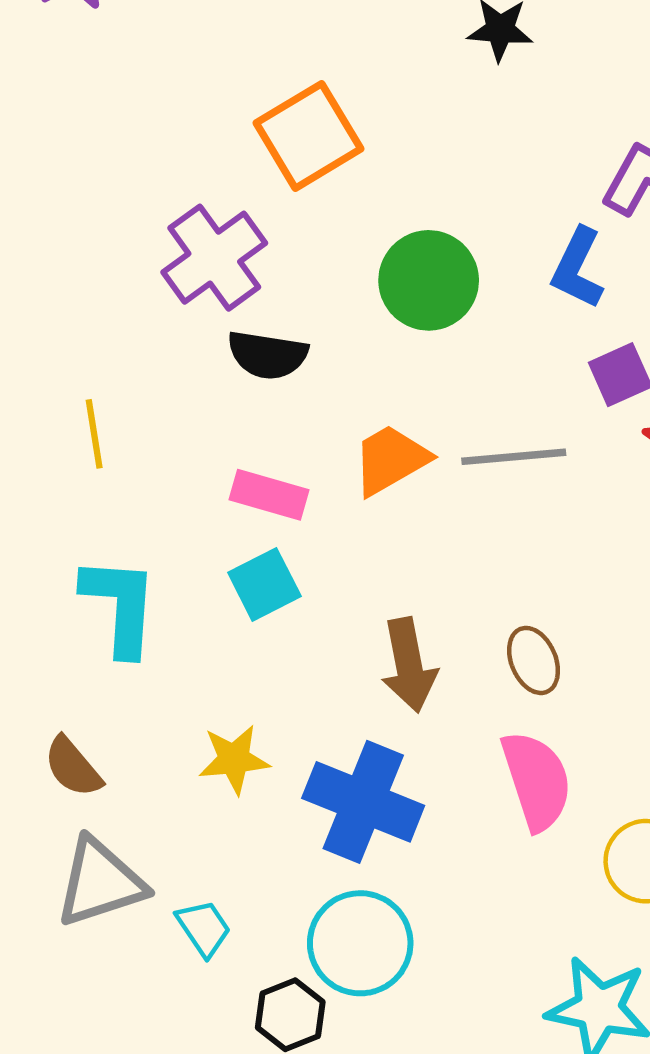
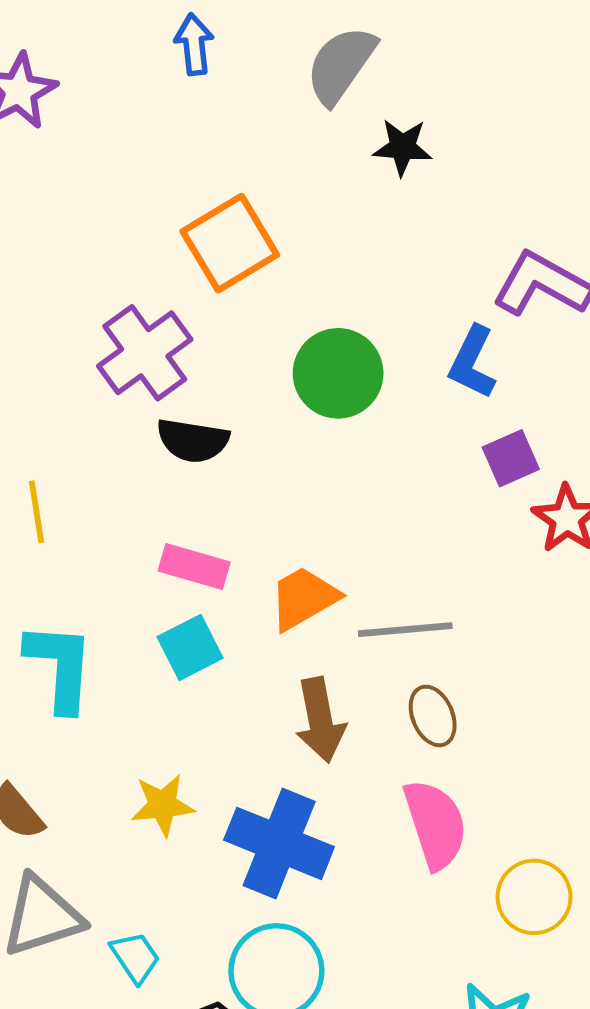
gray line: (514, 457) -> (405, 630), moved
orange trapezoid: (391, 460) -> (304, 598), moved

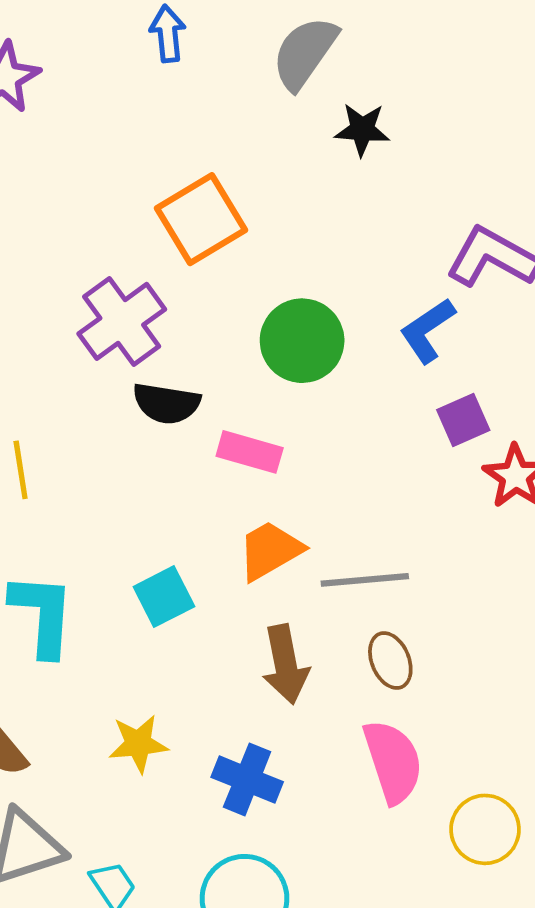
blue L-shape: (472, 362) -> (427, 330), turned 30
pink rectangle: (194, 567) -> (250, 452), moved
blue cross: (279, 843) -> (247, 779), size x0.7

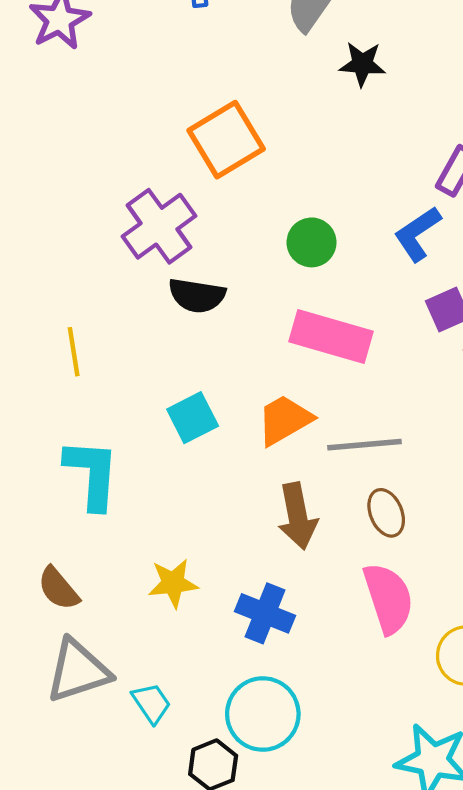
green circle: (302, 341) -> (312, 242), size x0.7
pink rectangle: (250, 452) -> (331, 337), moved, size x1.5
cyan square: (164, 597) -> (193, 418), moved

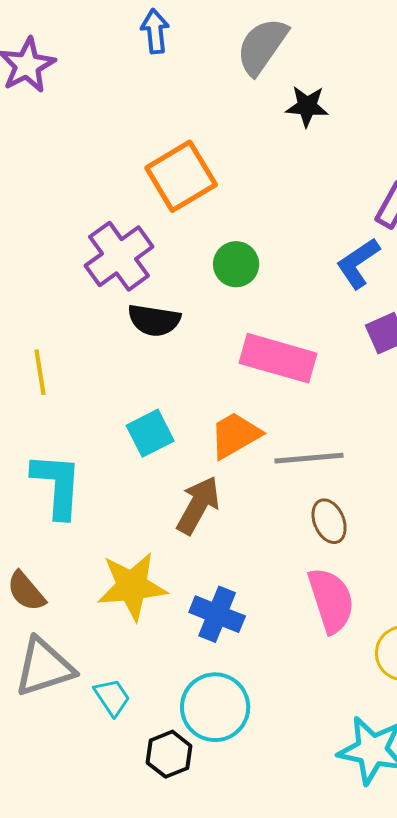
green circle: (312, 242) -> (236, 264), moved
brown arrow: (297, 516) -> (198, 505), moved, turned -140
yellow star: (173, 583) -> (132, 586), size x1.5

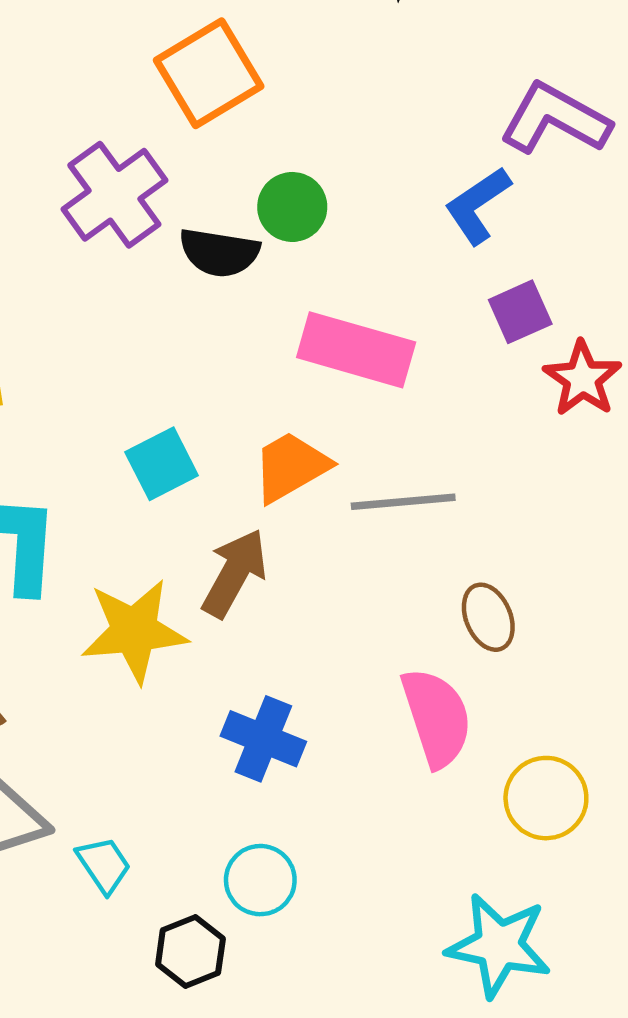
black semicircle: (154, 320) -> (219, 253), moved
brown ellipse: (329, 521) -> (488, 617), moved
yellow star: (132, 586) -> (134, 631), moved
cyan circle: (215, 707) -> (260, 880), size x0.7

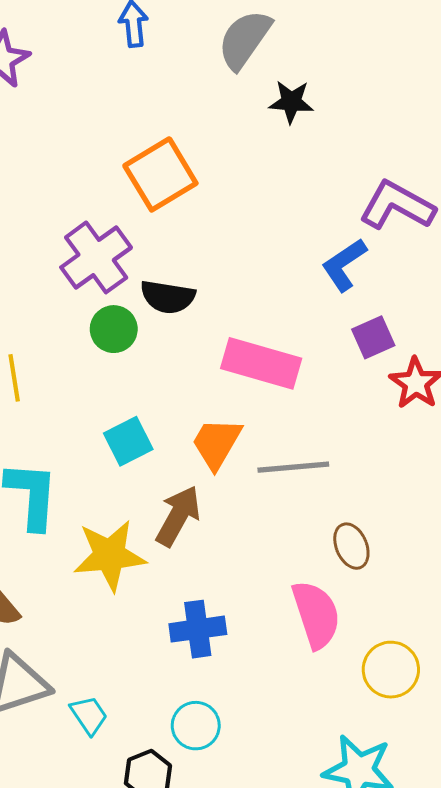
green circle: (292, 207) -> (114, 329), moved
orange trapezoid: (291, 467) -> (216, 443), turned -30
blue cross: (263, 739) -> (198, 629), turned -30

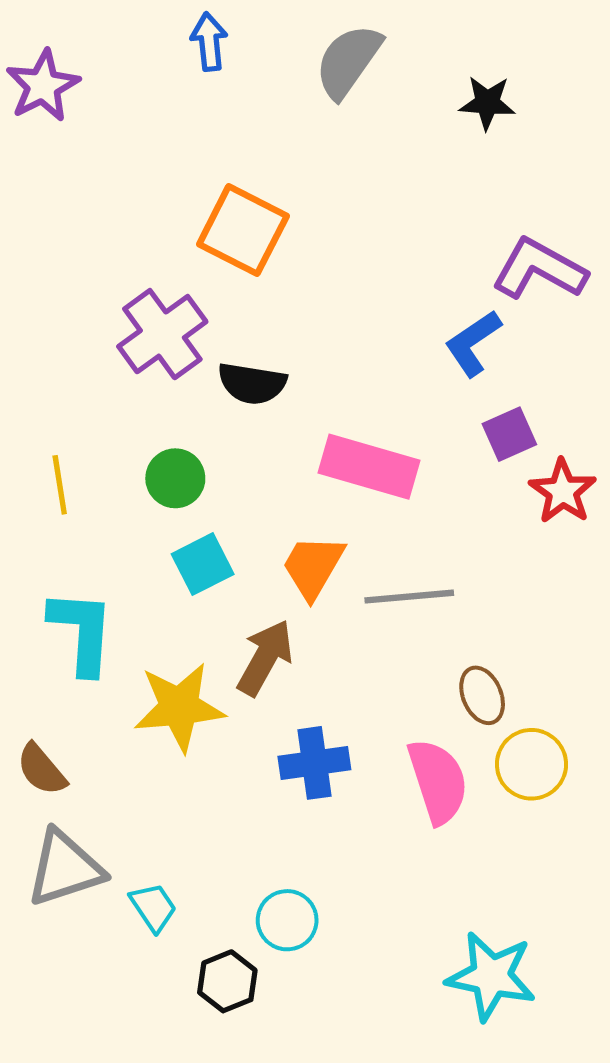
black star: (291, 102) -> (487, 103), moved
orange square: (160, 174) -> (243, 230), turned -32
green circle: (114, 329) -> (175, 478), moved
blue cross: (198, 629) -> (314, 763), moved
yellow circle: (391, 670) -> (531, 764), moved

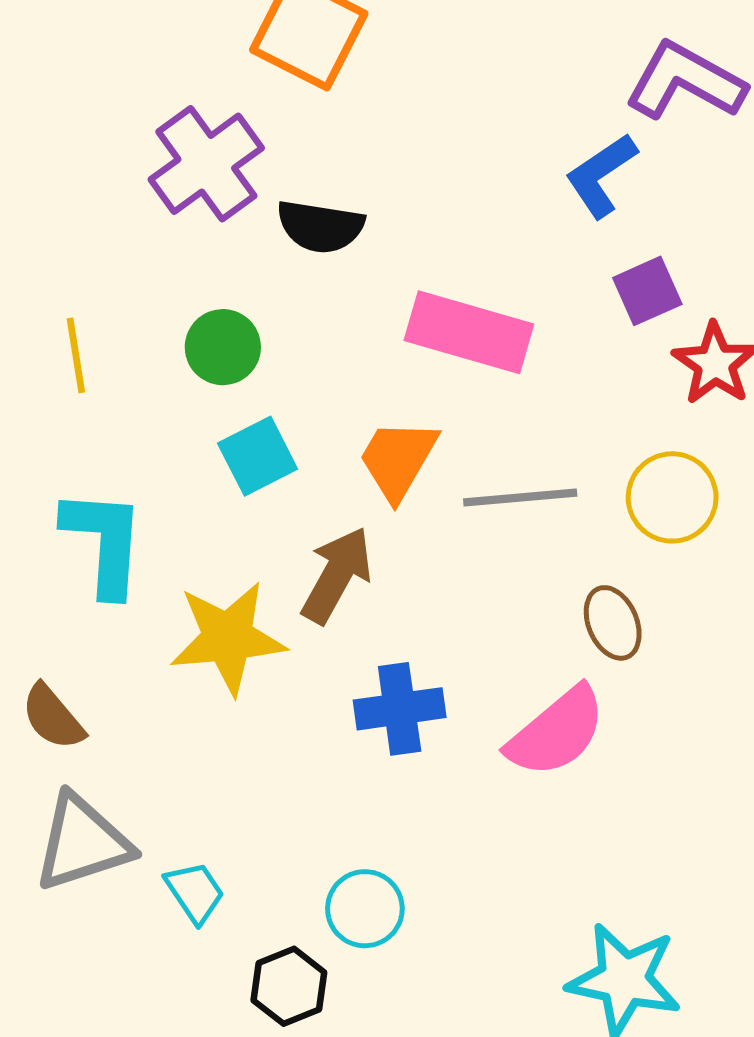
yellow circle: (531, 764) -> (672, 497), moved
pink semicircle: (438, 781) -> (556, 732), turned 68

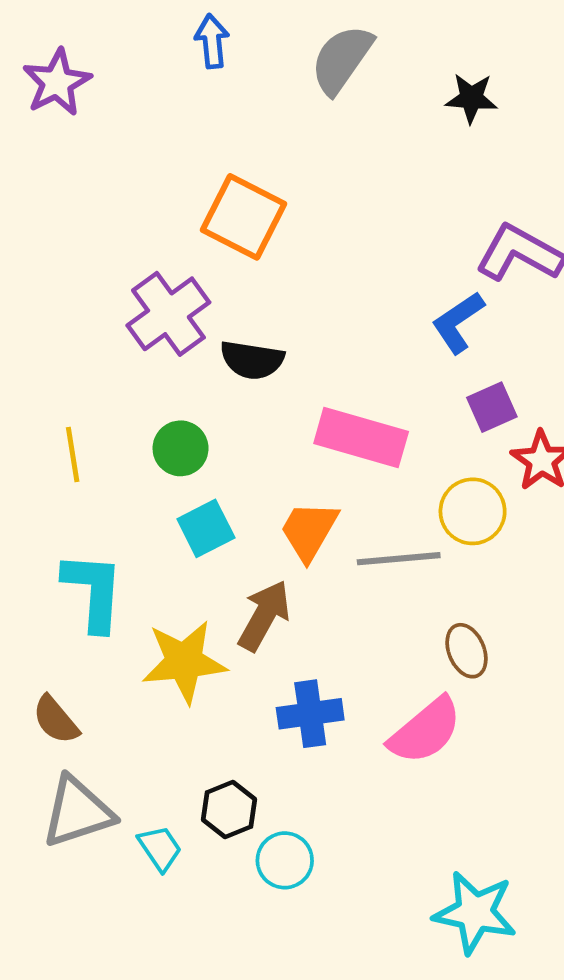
yellow circle: (672, 497) -> (473, 511), moved
black hexagon: (289, 986) -> (229, 809), moved

